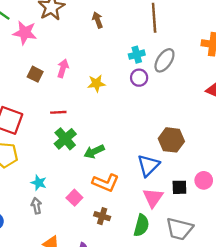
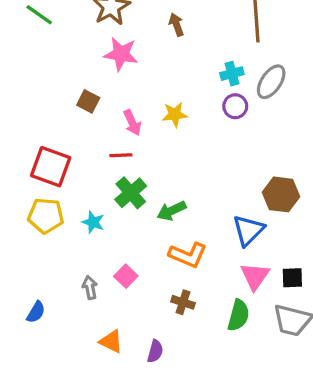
pink star: (25, 33) -> (121, 54), moved
pink arrow: (63, 68) -> (132, 123), moved, turned 138
cyan star: (39, 183) -> (93, 222), moved
black square: (179, 187) -> (292, 278), moved
pink square: (74, 198) -> (126, 276), moved

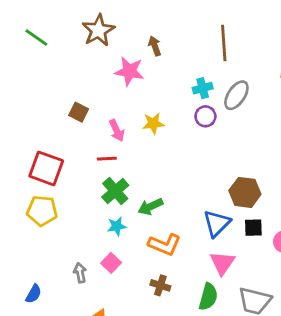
pink star: (121, 54) -> (129, 71), moved
cyan star: (93, 222) -> (117, 226), moved, turned -30
black square: (292, 278) -> (253, 228), moved

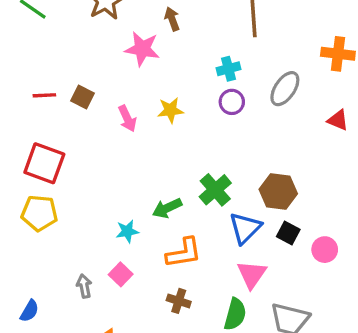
gray ellipse: (236, 95) -> (285, 89), moved
red line: (107, 159) -> (44, 95), moved
green cross: (115, 191) -> (215, 190), moved
black square: (253, 228) -> (288, 233), turned 30
orange L-shape: (165, 245) -> (184, 253), turned -32

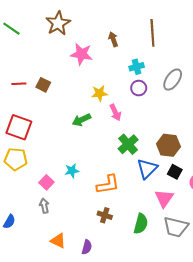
brown arrow: (172, 19) -> (113, 39), moved
pink arrow: (127, 118) -> (115, 112), moved
green arrow: (167, 208) -> (81, 120), moved
pink square: (121, 274) -> (46, 182), moved
pink triangle: (252, 274) -> (164, 198), moved

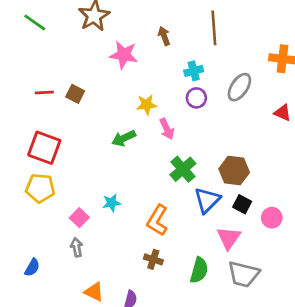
orange L-shape: (108, 185) -> (157, 220), turned 130

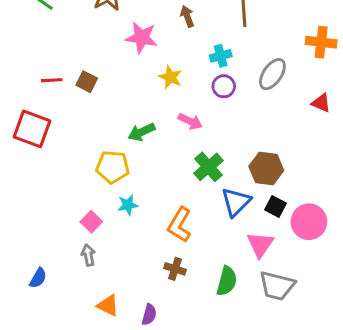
yellow star: (147, 105) -> (170, 77), moved, turned 30
pink arrow: (167, 129) -> (190, 121), turned -40
red square: (44, 148) -> (32, 129), moved
yellow pentagon: (40, 188) -> (113, 167), moved
pink circle: (272, 218) -> (309, 222), size x1.5

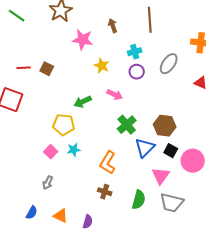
pink square: (91, 222) -> (51, 152), moved
gray arrow: (88, 255) -> (48, 183), turned -144
blue semicircle: (38, 278) -> (32, 213), moved

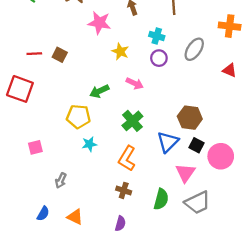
cyan cross: (135, 52) -> (157, 36), turned 32
green cross: (127, 125) -> (132, 121), moved
pink square: (51, 152) -> (35, 147), moved, turned 32
gray trapezoid: (172, 203) -> (198, 203), turned -40
purple semicircle: (88, 222) -> (120, 224), moved

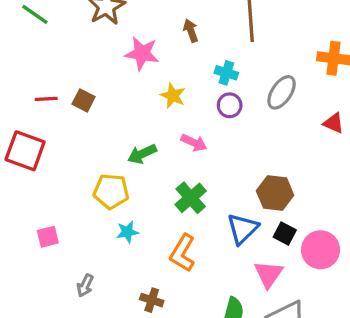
brown cross: (124, 190) -> (152, 300), moved

